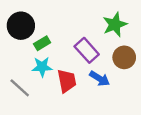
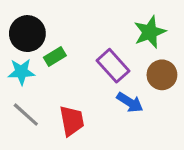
cyan star: (42, 67) -> (21, 72), moved
red trapezoid: (67, 81) -> (72, 121), moved

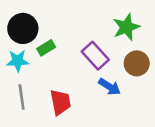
gray line: (26, 115) -> (22, 97), turned 40

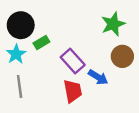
purple rectangle: (95, 56) -> (73, 61), moved
cyan star: (18, 61) -> (16, 54), turned -30
red trapezoid: (60, 102) -> (73, 91), moved

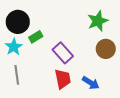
blue arrow: (98, 77) -> (91, 83), moved

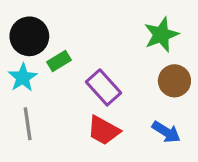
red trapezoid: (63, 79) -> (104, 130), turned 130
blue arrow: (91, 83) -> (166, 132), moved

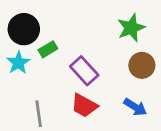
gray line: (28, 124) -> (39, 114), moved

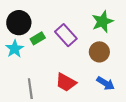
brown circle: (142, 65) -> (99, 52), moved
purple rectangle: (84, 71) -> (66, 35), moved

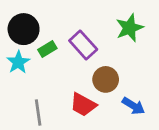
brown circle: (99, 52) -> (106, 79), moved

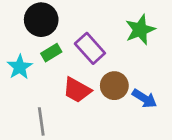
black circle: (24, 29) -> (41, 20), moved
red trapezoid: (83, 105) -> (77, 90), moved
blue arrow: (133, 106) -> (144, 99), moved

